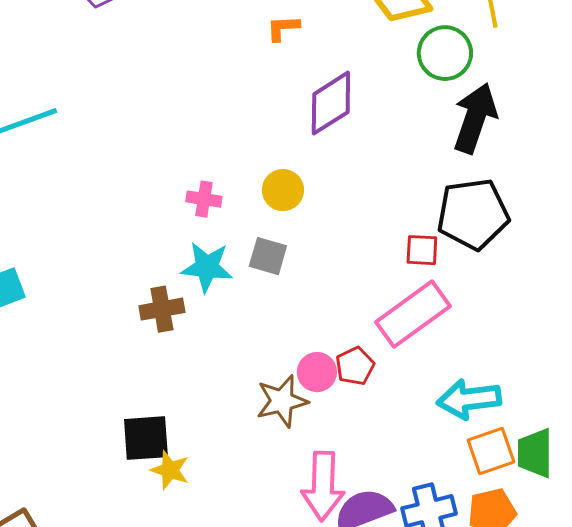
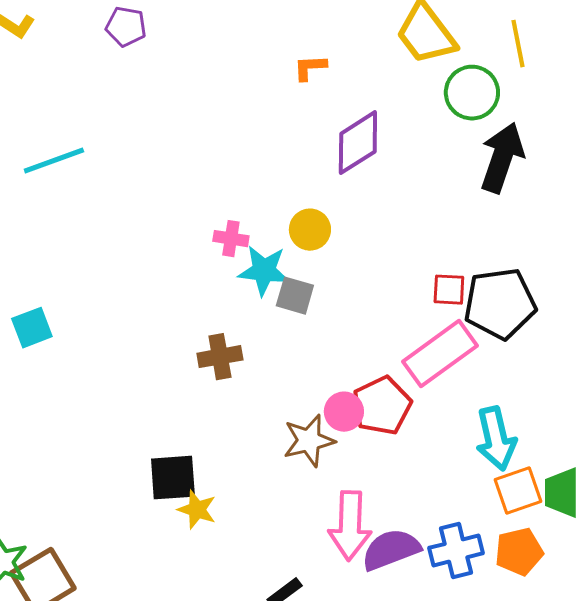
black pentagon: (473, 214) -> (500, 304), moved
cyan star: (207, 267) -> (264, 271), moved
brown cross: (162, 309) -> (220, 357), moved
red pentagon: (355, 366) -> (382, 406), size x1.5
cyan arrow: (469, 399) -> (496, 439), turned -96

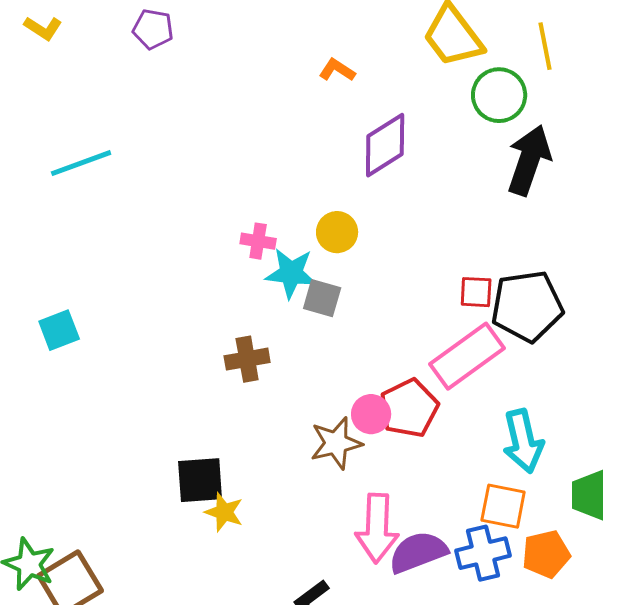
orange L-shape: (310, 68) -> (337, 70), turned 36
orange square: (518, 491) -> (503, 506), moved, turned 30

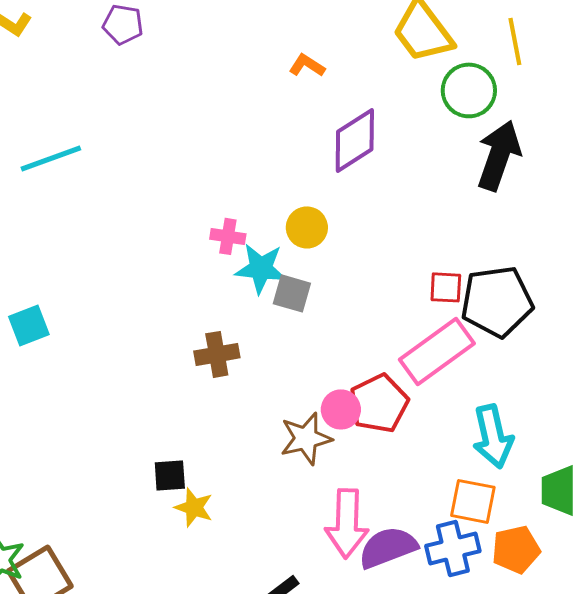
black square: (200, 480) -> (170, 475), size x0.7

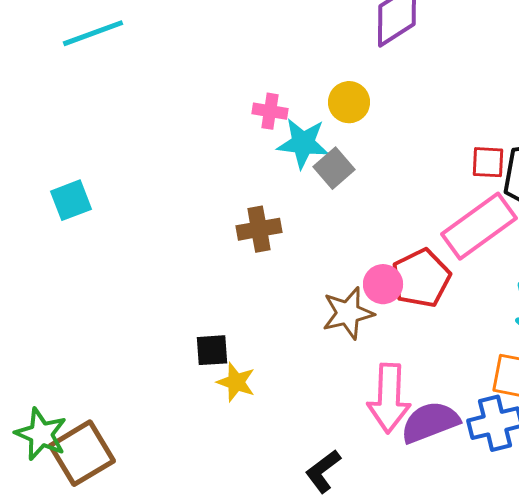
gray square: (292, 293) -> (334, 168), turned 33

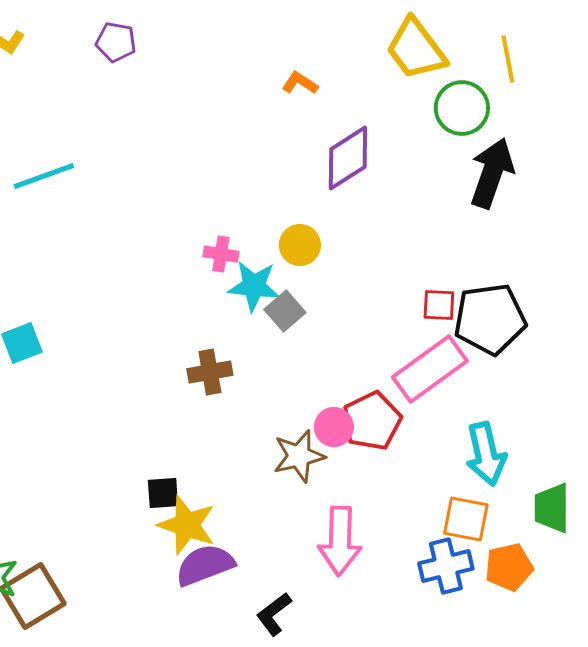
yellow star: (236, 382) -> (187, 525), size x1.5
purple semicircle: (430, 422) -> (205, 565), moved

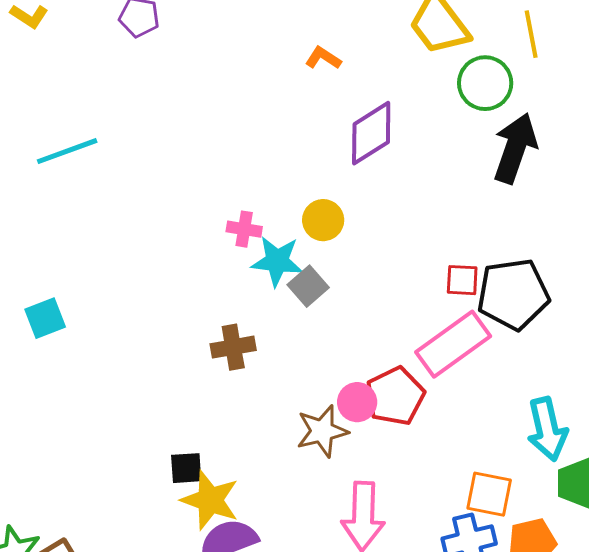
cyan arrow: (486, 454) -> (547, 429), moved

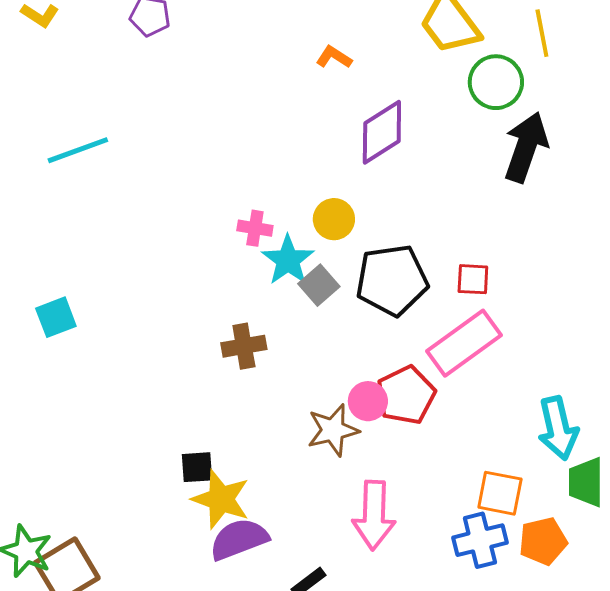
cyan star: (277, 261) -> (288, 260), turned 30
black pentagon: (513, 294) -> (392, 280), moved

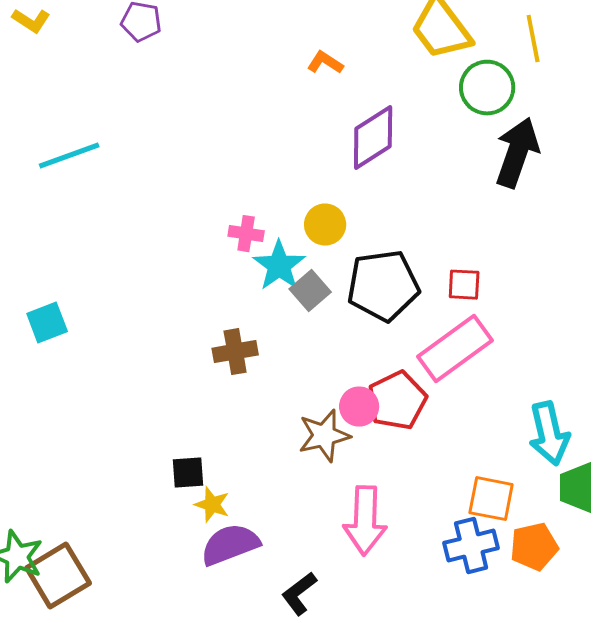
yellow star: (221, 499) -> (212, 505), size x0.6

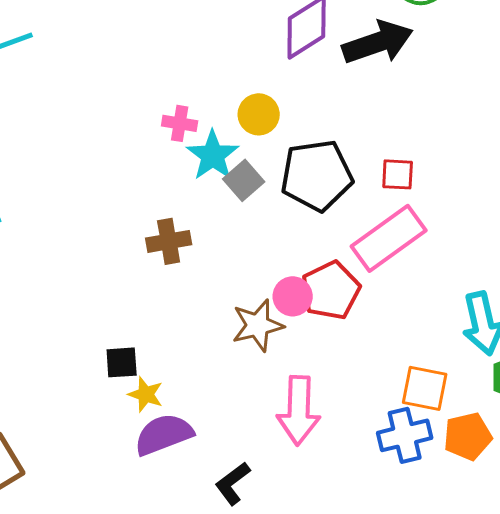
black arrow: (517, 153) -> (378, 42), moved, turned 52

